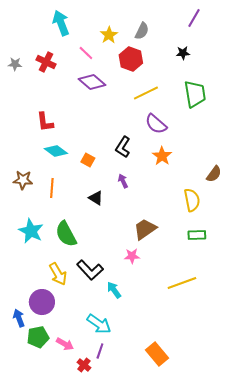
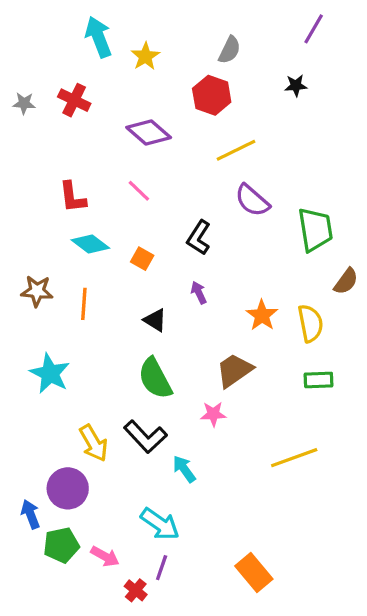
yellow star: (109, 35) -> (145, 56), moved
pink line: (86, 53) -> (139, 191), moved
green trapezoid: (195, 94) -> (315, 230), moved
orange star: (162, 156) -> (262, 315), moved
green semicircle: (66, 234) -> (155, 378), moved

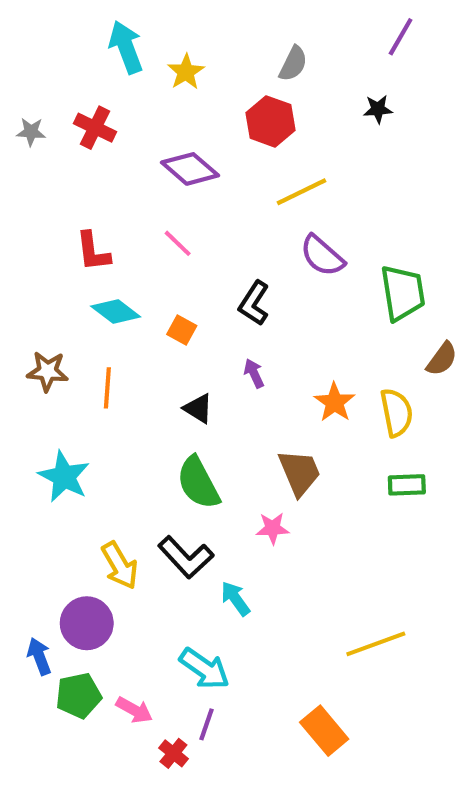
brown trapezoid: (234, 370) -> (299, 473), turned 102
yellow line: (294, 458) -> (376, 644), moved

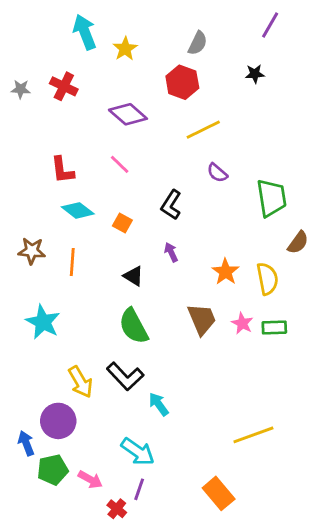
purple semicircle: (322, 256) -> (217, 173), size x0.7
pink star: (273, 528) -> (242, 323), moved, turned 30

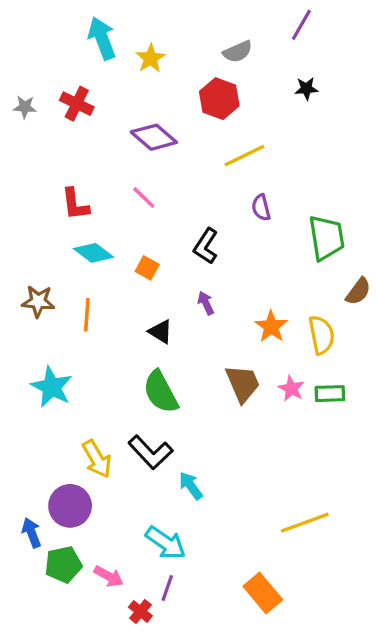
purple line: (270, 25) -> (301, 25), moved
gray semicircle: (198, 43) -> (238, 52), turned 40
purple semicircle: (217, 173) -> (261, 208), turned 35

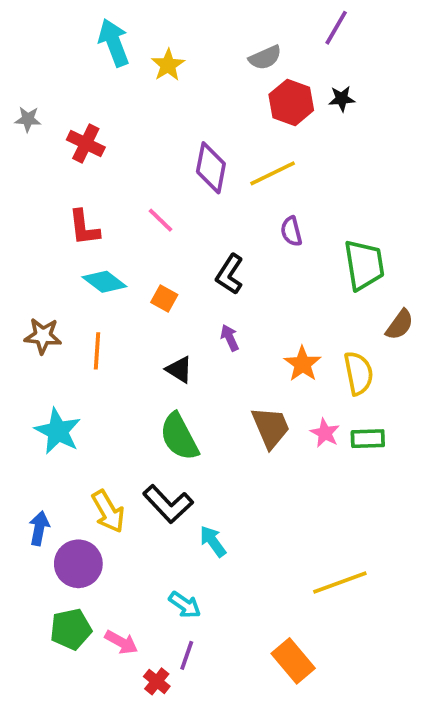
red hexagon: (219, 99) -> (291, 102), moved
red cross: (77, 104) -> (86, 144), moved
purple diamond: (154, 137) -> (211, 168), moved, turned 60
blue arrow: (32, 533) -> (39, 528), moved, turned 32
cyan arrow: (166, 543) -> (185, 605), size x0.7

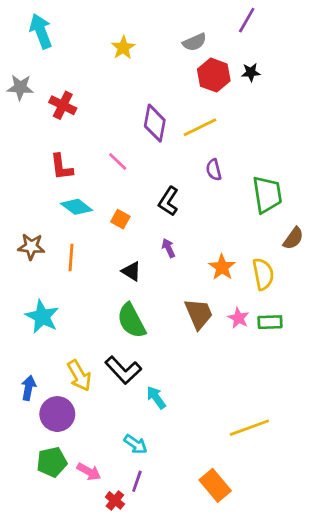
cyan arrow: (114, 43) -> (41, 31), moved
gray star: (28, 119) -> (20, 87), size x1.4

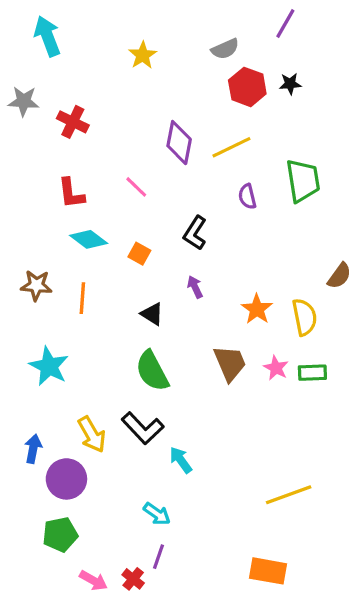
green trapezoid: (267, 194) -> (303, 181), moved
pink arrow: (89, 472) -> (93, 581), moved
orange rectangle: (215, 485) -> (268, 571), moved, turned -40

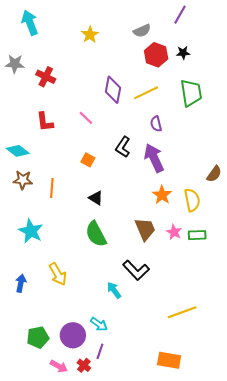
green trapezoid: (303, 181) -> (191, 93), moved
cyan diamond: (89, 239) -> (18, 151), moved
purple arrow: (195, 287) -> (154, 158), moved, size x2.0
black L-shape: (143, 428) -> (136, 270), moved
purple circle: (66, 479) -> (73, 335), moved

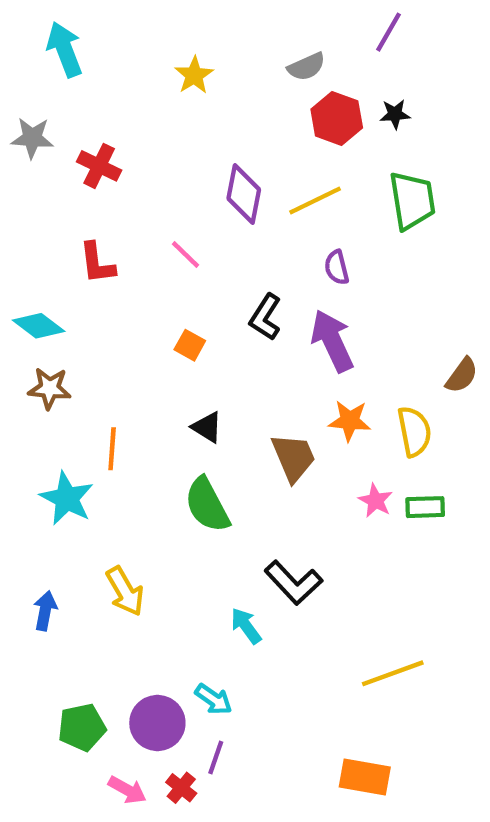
orange line: (52, 188) -> (112, 449), moved
orange star: (162, 195) -> (350, 421), turned -30
brown trapezoid: (145, 229) -> (293, 457), moved

